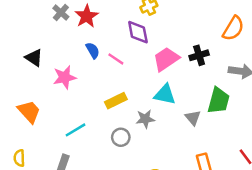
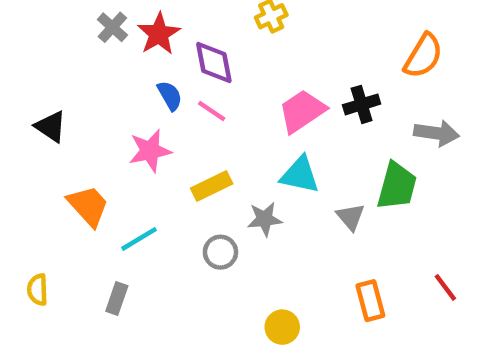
purple diamond: (138, 32) -> (214, 63), moved
black triangle: (34, 58) -> (51, 126), moved
pink star: (65, 77) -> (150, 151), moved
orange trapezoid: (29, 112) -> (88, 206), moved

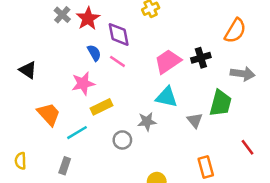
yellow rectangle: (212, 186) -> (101, 107), moved
red line: (445, 287) -> (248, 147), moved

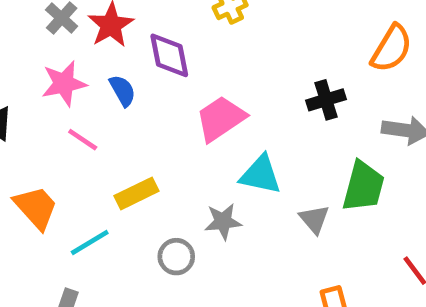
pink line: (117, 61) -> (83, 140), moved
pink trapezoid: (168, 61) -> (221, 119), moved
pink star: (83, 84) -> (64, 83), moved

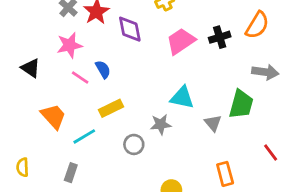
blue semicircle: (122, 90) -> (103, 69), moved
black cross: (326, 100) -> (220, 37), moved
pink trapezoid: (221, 119) -> (181, 41), moved

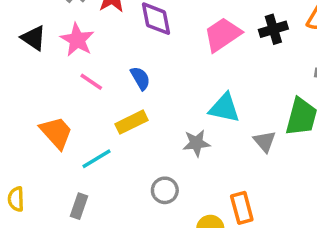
pink star: (69, 45) -> (77, 40), turned -30
black triangle: (31, 68) -> (33, 38), moved
blue semicircle: (103, 69) -> (140, 78), moved
gray circle: (134, 144) -> (165, 190), moved
orange rectangle: (225, 174) -> (242, 208), moved

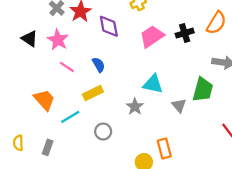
gray star: (196, 143) -> (135, 107), turned -30
gray circle: (165, 190) -> (103, 132), moved
gray rectangle: (79, 206) -> (48, 147), moved

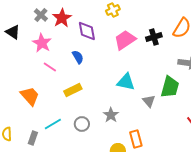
black triangle: (30, 39) -> (13, 32), moved
blue semicircle: (99, 65) -> (78, 57), moved
gray star: (135, 107) -> (111, 115), moved
cyan line: (70, 117) -> (53, 124), moved

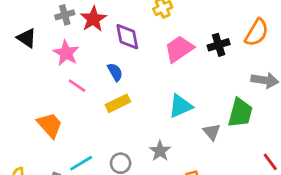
gray cross: (41, 15) -> (65, 15), turned 32
cyan triangle: (126, 82) -> (180, 106), turned -36
yellow rectangle: (73, 90) -> (118, 103), moved

